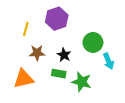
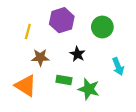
green circle: (93, 42) -> (102, 27), moved
black star: (64, 55) -> (77, 54), moved
orange triangle: (24, 79) -> (26, 86), turned 45

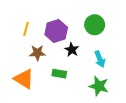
purple hexagon: (62, 20) -> (56, 31), moved
cyan arrow: (118, 66) -> (100, 59), moved
green star: (89, 89) -> (99, 86), moved

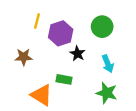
yellow line: (26, 29) -> (37, 21), moved
brown star: (37, 53) -> (24, 57), moved
orange triangle: (24, 79) -> (42, 95), moved

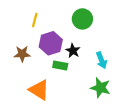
green circle: (102, 27) -> (82, 19), moved
purple hexagon: (61, 33) -> (51, 43), moved
green rectangle: (64, 79) -> (60, 66), moved

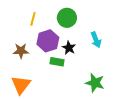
green circle: (82, 19) -> (67, 18), moved
cyan arrow: (101, 60) -> (96, 40), moved
orange triangle: (39, 90) -> (21, 85), moved, turned 35

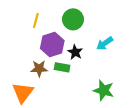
cyan arrow: (96, 40) -> (105, 43), turned 77
brown star: (21, 51) -> (39, 69), moved

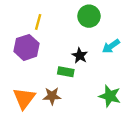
green circle: (73, 19) -> (89, 16), moved
purple hexagon: (52, 44) -> (26, 47), moved
brown star: (39, 69) -> (52, 96), moved

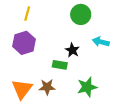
yellow line: (38, 22) -> (27, 13), moved
cyan arrow: (111, 46) -> (101, 42), turned 49
green star: (110, 96) -> (87, 87), moved, turned -30

